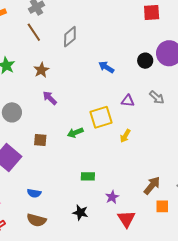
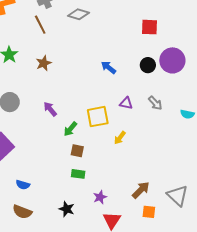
red square: (152, 12) -> (150, 27), moved
gray diamond: (70, 37) -> (78, 14), moved, turned 50
purple arrow: (50, 98) -> (50, 109), moved
green arrow: (75, 133) -> (70, 129), turned -35
brown square: (40, 140) -> (77, 151), moved

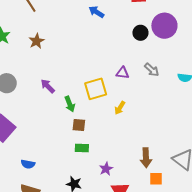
blue arrow: (108, 67) -> (96, 12), moved
green arrow: (70, 129) -> (70, 104), turned -56
brown arrow: (141, 190) -> (146, 158), turned 138

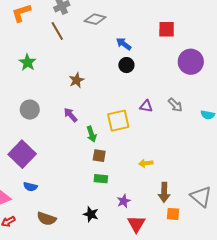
black circle: (140, 33) -> (126, 65), moved
brown star: (37, 41) -> (77, 80), moved
yellow arrow: (120, 108) -> (146, 163), moved, turned 48
blue semicircle: (28, 164) -> (30, 187), moved

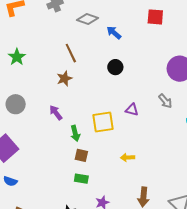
red square: (167, 29) -> (155, 17), moved
brown line: (57, 31) -> (71, 53), moved
blue arrow: (124, 44) -> (114, 33), moved
gray arrow: (175, 105) -> (165, 101), moved
yellow arrow: (146, 163) -> (127, 158), moved

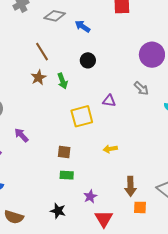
purple arrow: (56, 113) -> (21, 135), moved
green arrow: (75, 133) -> (62, 81), moved

